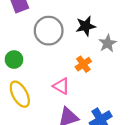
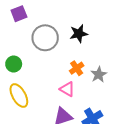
gray star: (108, 43) -> (99, 75), moved
pink triangle: (61, 86) -> (67, 89), moved

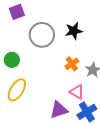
pink triangle: (67, 89) -> (77, 92), moved
yellow ellipse: (19, 95) -> (17, 90), turned 60

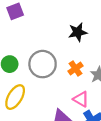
gray circle: (42, 35) -> (43, 64), moved

